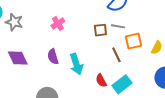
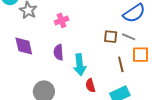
pink cross: (58, 23) -> (62, 20), moved
red semicircle: (101, 80) -> (90, 85), moved

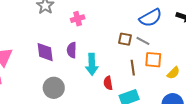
purple diamond: (24, 46) -> (45, 52), moved
red semicircle: (90, 85) -> (108, 83), moved

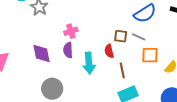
pink cross: (78, 19) -> (71, 31), moved
brown line: (133, 68) -> (122, 70), moved
red semicircle: (108, 83) -> (109, 51), moved

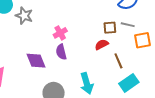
red semicircle: (109, 51) -> (102, 45), turned 88
cyan arrow: (89, 63) -> (87, 83), moved

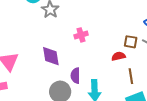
purple semicircle: (61, 52) -> (75, 76), moved

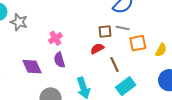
purple semicircle: (75, 76) -> (59, 60), moved

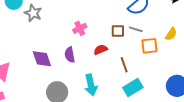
pink cross: (55, 38) -> (80, 28), moved
red semicircle: (97, 49) -> (101, 50), moved
yellow semicircle: (161, 50) -> (171, 34), moved

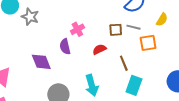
yellow semicircle: (171, 34) -> (162, 20), moved
purple semicircle: (70, 55) -> (65, 47), moved
cyan rectangle: (133, 87) -> (134, 85), turned -36

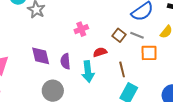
brown square: (116, 30) -> (119, 35), turned 32
purple semicircle: (65, 47) -> (65, 61), moved
cyan arrow: (92, 85) -> (88, 72), moved

